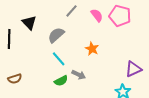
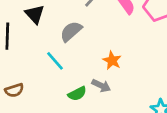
orange star: (92, 49) -> (112, 60), moved
cyan line: (59, 59) -> (55, 61), moved

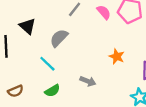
orange star: (112, 60) -> (117, 57), moved
green semicircle: (77, 94) -> (52, 91), moved

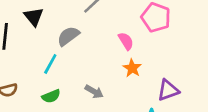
pink semicircle: (104, 12) -> (126, 41), moved
cyan line: (47, 64) -> (50, 64), turned 66

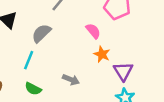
purple triangle: (168, 90) -> (123, 71), moved, turned -35
green semicircle: (51, 96) -> (33, 89), turned 56

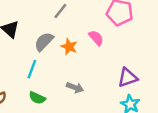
orange star: (102, 54) -> (69, 47), moved
purple triangle: (123, 71) -> (128, 78), turned 45

